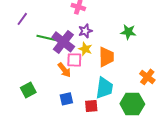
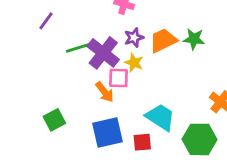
green line: (46, 38) -> (80, 47), turned -30
orange trapezoid: (106, 57) -> (163, 40), moved, turned -115
cyan trapezoid: (104, 88) -> (160, 117), turned -65
blue square: (66, 99) -> (107, 132), size x1.6

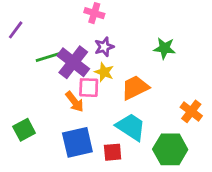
orange trapezoid: (163, 40) -> (135, 88), moved

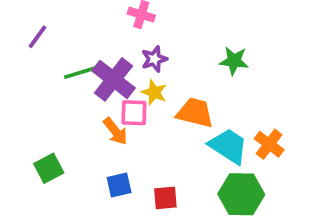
orange trapezoid: (135, 88) -> (195, 113), turned 40
cyan trapezoid: (131, 127) -> (228, 146), moved
blue square: (77, 142) -> (119, 185), size x0.6

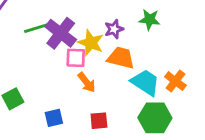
purple star: (154, 59) -> (114, 29), moved
yellow star: (154, 92) -> (91, 43), size x1.4
orange arrow: (115, 131) -> (87, 82), moved
blue square: (119, 185) -> (54, 118), moved

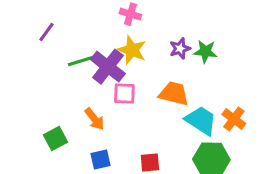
purple star: (114, 29) -> (180, 49), moved
yellow star: (91, 43) -> (132, 50), moved
orange arrow: (87, 82) -> (94, 119), moved

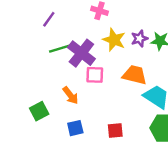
purple line: (46, 32) -> (49, 19), moved
yellow star: (132, 50) -> (114, 40), moved

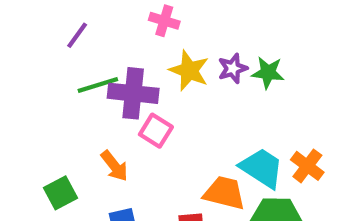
purple cross: (81, 53) -> (133, 93), turned -32
pink square: (95, 75) -> (156, 131), turned 30
orange trapezoid: (135, 75) -> (224, 193), moved

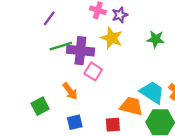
purple star: (233, 68) -> (120, 15), moved

